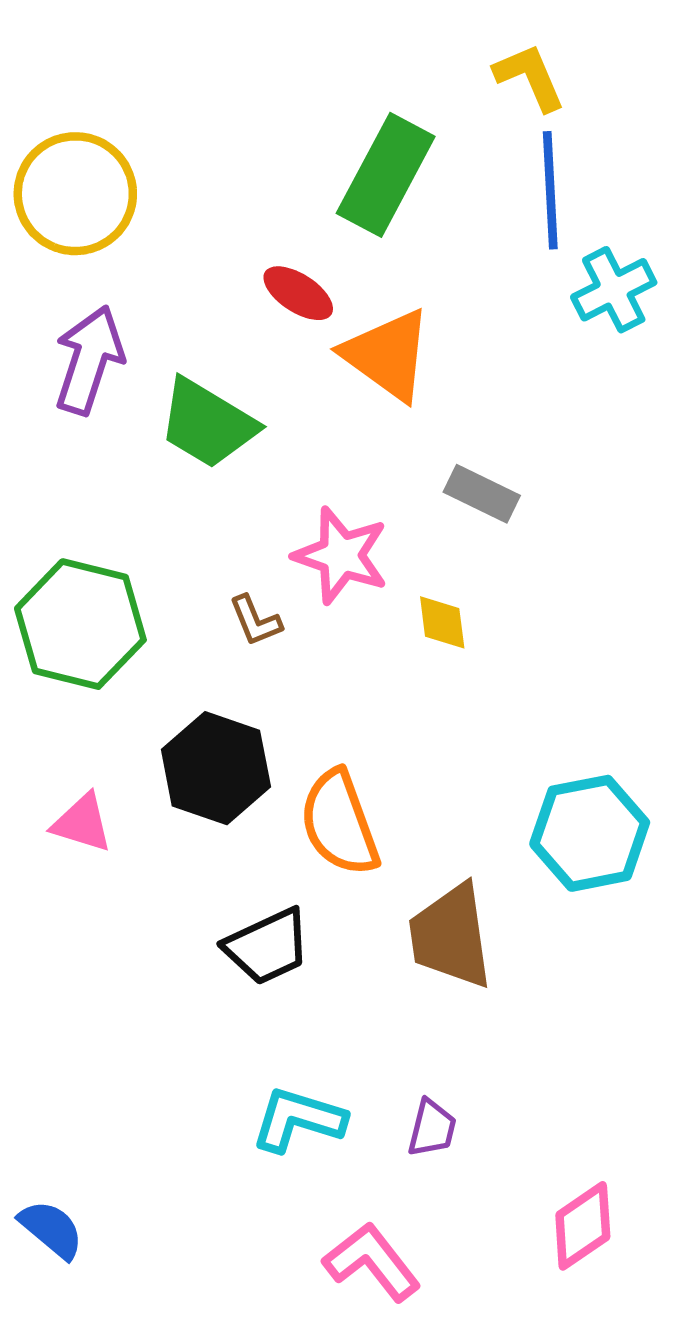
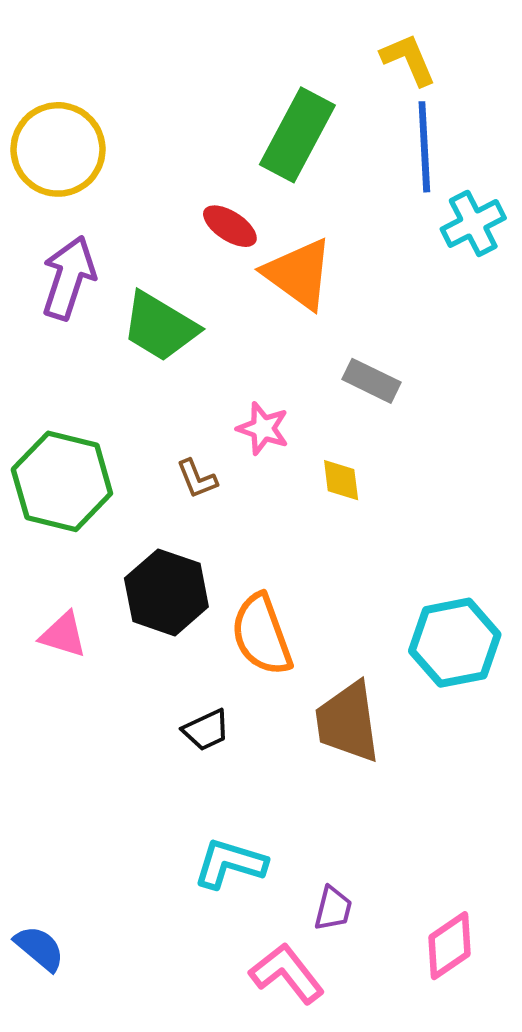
pink star: (341, 555) -> (263, 428), size x0.7
black trapezoid: (267, 946) -> (206, 730), size x0.7
purple trapezoid: (432, 1128) -> (333, 908), moved

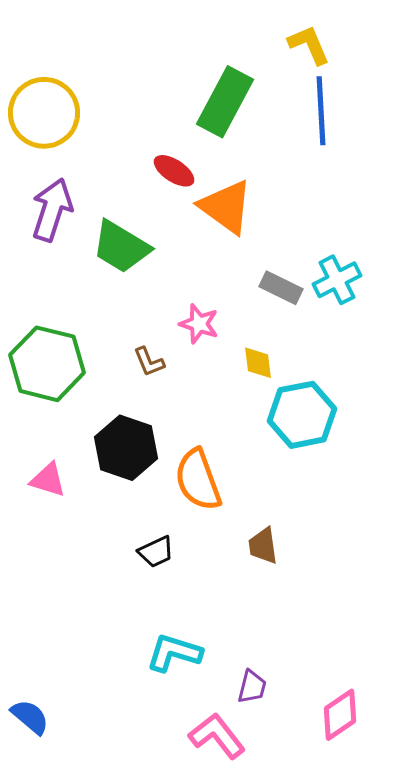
cyan cross: (473, 223) -> (337, 280), moved
cyan hexagon: (455, 643) -> (302, 415), moved
brown trapezoid: (348, 722) -> (263, 546), size x0.6

